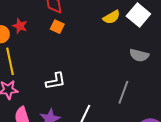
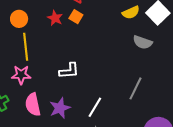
red star: (20, 26) -> (55, 18), moved
gray semicircle: (139, 55) -> (143, 42), moved

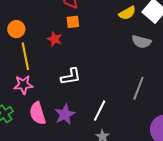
orange square: (76, 17) -> (73, 22), turned -32
red star: (55, 18) -> (55, 39), moved

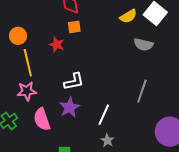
purple star: (65, 114) -> (69, 107), moved

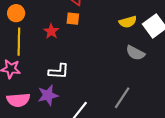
pink semicircle: (42, 119) -> (18, 100), turned -90

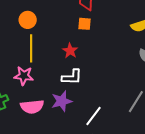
red star: (51, 31) -> (70, 51), moved

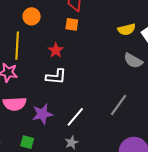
orange circle: (28, 20) -> (32, 16), moved
purple star: (62, 101) -> (42, 114), moved

